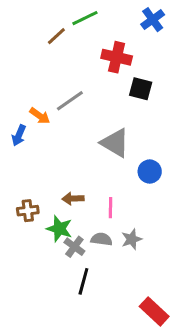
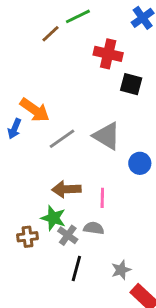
gray line: (70, 101) -> (62, 139), moved
orange arrow: (40, 116) -> (35, 110), size x1.5
brown arrow: (73, 199) -> (66, 189), size x1.4
brown cross: (28, 211) -> (27, 237), moved
gray star: (132, 239) -> (121, 270), moved

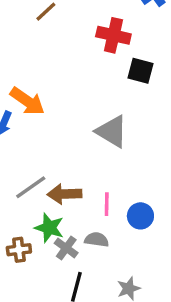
gray line: (62, 139) -> (31, 187), moved
blue circle: (140, 163) -> (140, 216), moved

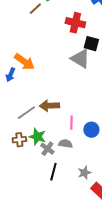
gray triangle: (112, 132) -> (80, 59), moved
brown arrow: (65, 194) -> (49, 106), moved
brown cross: (19, 250) -> (19, 140), moved

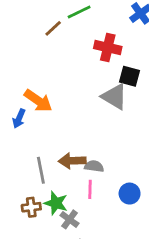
gray line: (26, 113) -> (41, 170), turned -66
pink line: (71, 123) -> (90, 189), moved
gray semicircle: (65, 144) -> (94, 166), moved

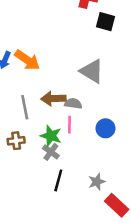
gray triangle: (115, 97) -> (92, 71), moved
orange arrow: (38, 101) -> (27, 60), moved
green star: (56, 203) -> (51, 136), moved

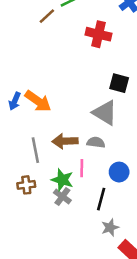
black square: (105, 22) -> (119, 83), moved
gray semicircle: (73, 104) -> (96, 142), moved
black line: (58, 180) -> (101, 199), moved

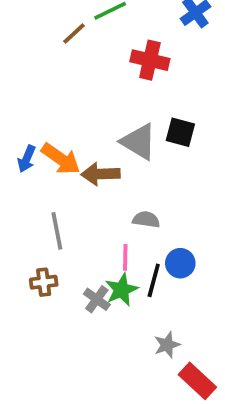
gray triangle: (105, 113) -> (139, 142), moved
brown arrow: (65, 141) -> (101, 174), moved
green star: (62, 180) -> (121, 290), moved, turned 30
black line: (101, 199) -> (154, 280), moved

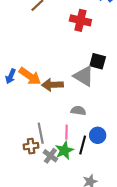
gray triangle: (139, 142) -> (84, 76), moved
gray line: (57, 231) -> (41, 133), moved
brown cross: (44, 282) -> (31, 146), moved

